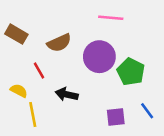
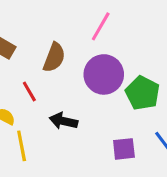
pink line: (111, 18) -> (101, 26), moved, turned -65
brown semicircle: (59, 43) -> (54, 57), turned -45

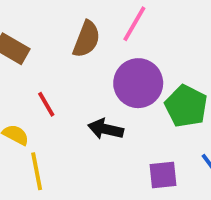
brown semicircle: (54, 57) -> (86, 39), moved
black arrow: (63, 121) -> (106, 129), moved

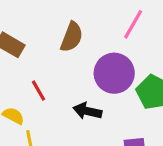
pink line: (134, 24) -> (133, 24), moved

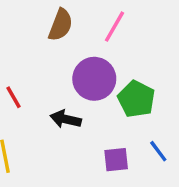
brown semicircle: (72, 37) -> (61, 25), moved

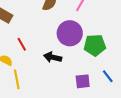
green pentagon: (136, 99) -> (95, 45), turned -30

